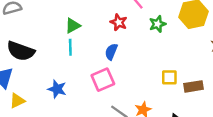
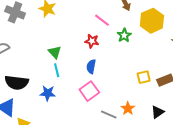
green triangle: (73, 26) -> (55, 52), turned -32
blue star: (57, 89) -> (48, 93), moved

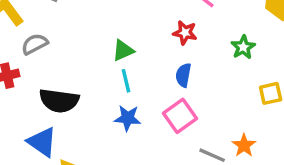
green star: (124, 35) -> (243, 47), moved
green triangle: (55, 52) -> (123, 50), turned 48
blue star: (48, 93) -> (128, 118), moved

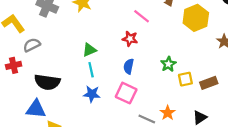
green star: (243, 47) -> (168, 64), moved
pink square: (180, 116) -> (126, 93), turned -30
blue triangle: (42, 142) -> (36, 109), turned -30

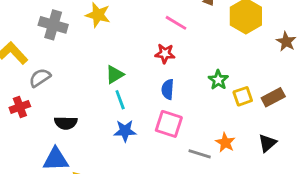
black semicircle: (47, 82) -> (66, 123), size x0.7

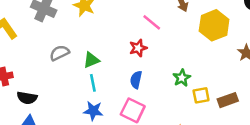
red star: (165, 54) -> (138, 48), turned -30
gray semicircle: (40, 78) -> (59, 53), moved
black semicircle: (66, 123) -> (27, 98), moved

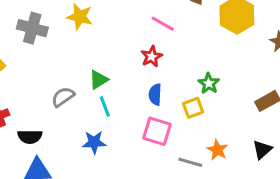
gray semicircle: (59, 53) -> (63, 97), moved
yellow square: (201, 95) -> (193, 108), moved
blue star: (93, 111) -> (94, 142), moved

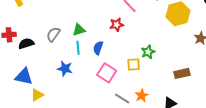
blue semicircle: (155, 94) -> (98, 48), moved
gray semicircle: (63, 97) -> (53, 34), turned -35
black semicircle: (30, 137) -> (26, 44), moved, turned 147

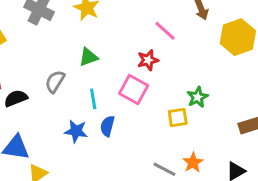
green triangle: (79, 30) -> (88, 57), moved
blue semicircle: (98, 48) -> (107, 126), moved
pink square: (107, 73) -> (134, 90), moved

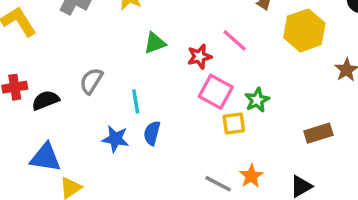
pink line: (165, 31) -> (235, 40), moved
green triangle: (88, 57) -> (155, 43), moved
pink square: (134, 90) -> (216, 92), moved

